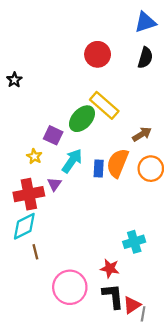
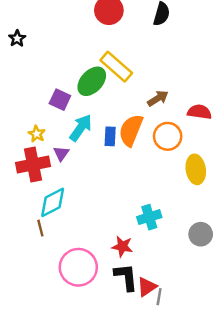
yellow star: (34, 156) -> (37, 134), moved
cyan diamond: (24, 226) -> (53, 202), moved

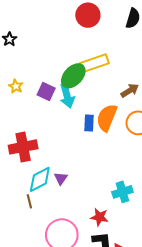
yellow rectangle: (116, 67) -> (94, 63), turned -60
cyan arrow: (81, 128) -> (67, 96), moved, turned 130
yellow star: (37, 134) -> (16, 86), moved
purple triangle: (61, 153) -> (61, 178), moved

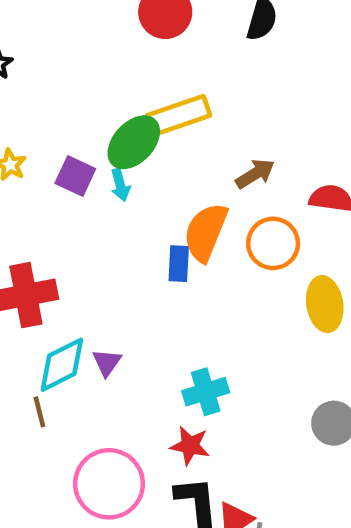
cyan arrow: (67, 96) -> (120, 185), size x0.6
blue rectangle: (89, 123) -> (179, 264), moved
cyan cross: (122, 192) -> (206, 392), moved

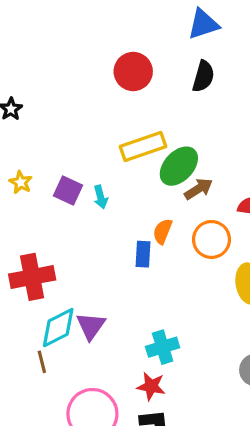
green ellipse: (134, 142) -> (179, 166), moved
orange semicircle: (206, 232) -> (163, 231), size x0.6
purple triangle: (107, 362) -> (91, 326), size x1.4

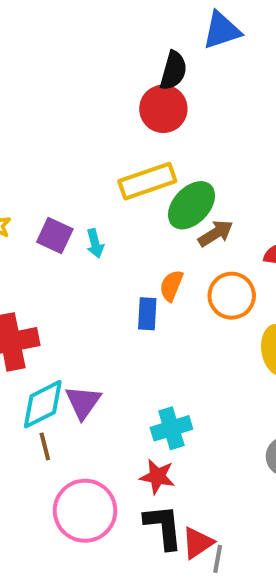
red circle: (133, 71) -> (163, 109), moved
black semicircle: (203, 76) -> (173, 71), moved
brown line: (42, 362) -> (45, 446), moved

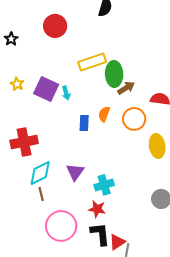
red circle: (163, 109) -> (55, 26), moved
green ellipse: (192, 205) -> (114, 74), turned -45
purple square: (55, 235) -> (46, 89), size x1.4
blue rectangle: (147, 314) -> (84, 123), moved
purple triangle: (83, 402) -> (75, 172), moved

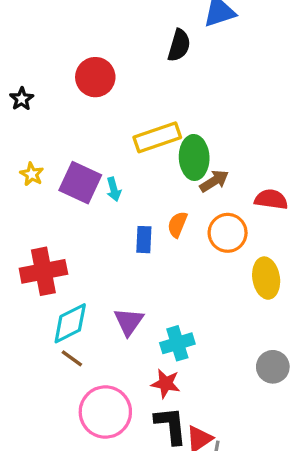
brown line: (41, 194) -> (72, 358), turned -40

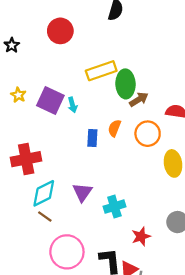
red star: (166, 384) -> (141, 236), moved, turned -30

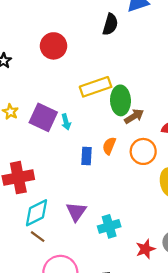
red star: (141, 236) -> (145, 249), moved

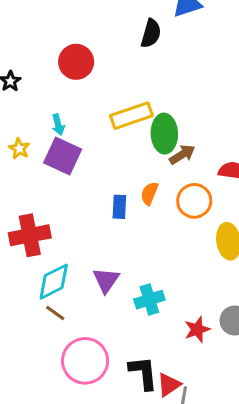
cyan arrow: (66, 122) -> (58, 125), moved

